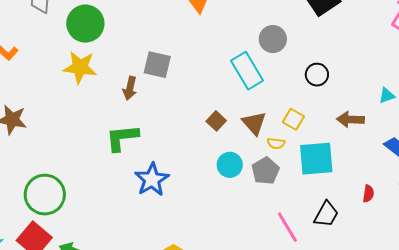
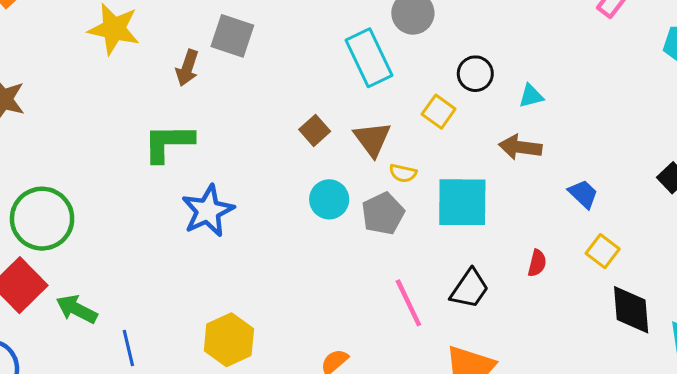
cyan triangle: (387, 95) -> (531, 96), moved
yellow square: (293, 119) -> (439, 112), moved

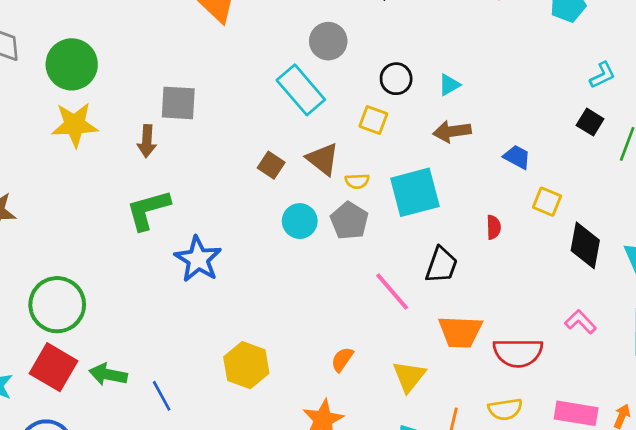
black diamond: (631, 310) -> (585, 245), turned 30

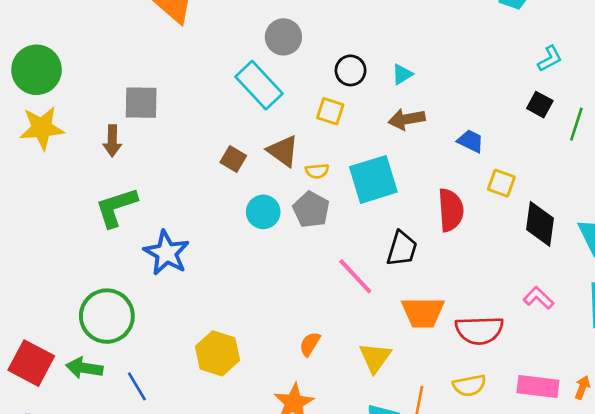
red semicircle: (493, 227) -> (451, 210), size x1.8
green circle: (57, 305) -> (107, 316), moved

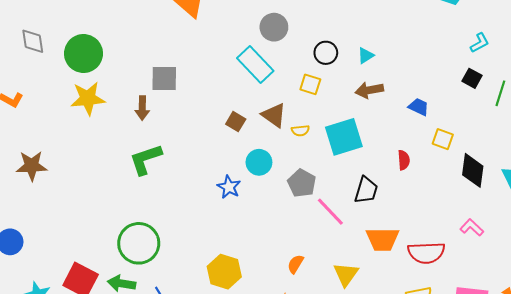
gray pentagon: (311, 210) -> (302, 183), moved
red semicircle: (451, 210) -> (404, 160), size x0.6
blue star: (166, 253) -> (229, 187), moved, size x0.7

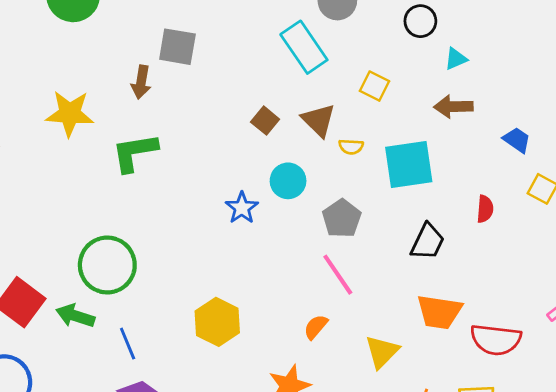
black circle: (326, 53) -> (420, 21), moved
yellow star: (88, 98) -> (70, 113), moved
pink line: (330, 212) -> (338, 275), moved

